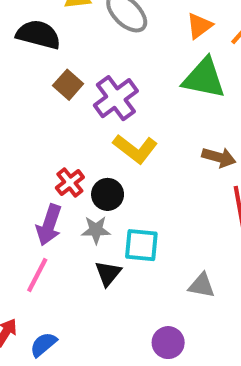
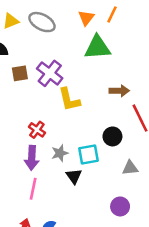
brown square: (68, 85) -> (20, 73), turned -35
yellow L-shape: (135, 149) -> (69, 100), turned 55
black circle: (108, 194) -> (112, 136), moved

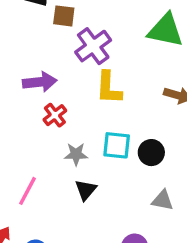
brown square: (20, 73) -> (64, 16), moved
cyan square: (89, 154) -> (117, 145), moved
purple arrow: (32, 158) -> (40, 82), moved, turned -115

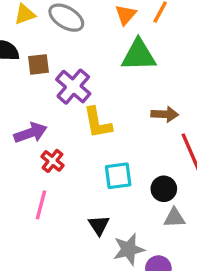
black circle: (151, 153) -> (164, 189), moved
gray star: (76, 154) -> (129, 249), moved, size x1.4
pink line: (28, 191) -> (41, 205), moved

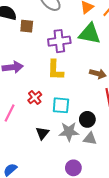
purple cross: (73, 87) -> (59, 41), moved, turned 30
red cross: (53, 161) -> (35, 98), moved
gray star: (129, 249) -> (69, 132), moved

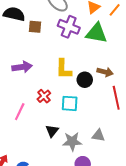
purple cross: (59, 41) -> (69, 27), moved, turned 30
black circle: (87, 119) -> (85, 80), moved
gray star: (69, 132) -> (72, 141), moved

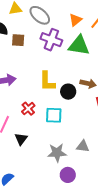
black triangle: (52, 131) -> (21, 139), moved

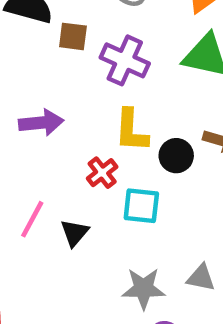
purple cross: (51, 40) -> (125, 60), moved
red cross: (28, 109) -> (102, 173), moved
black triangle: (21, 139) -> (75, 233), moved

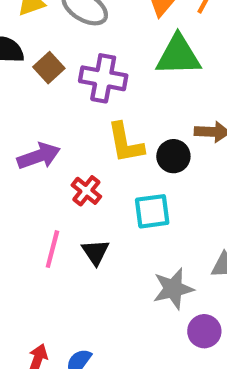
brown square: (73, 36) -> (49, 68), turned -36
red cross: (102, 173) -> (86, 191), moved

